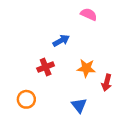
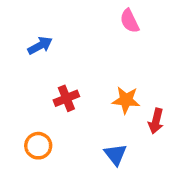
pink semicircle: (89, 14) -> (130, 21), turned -140
blue arrow: (61, 41) -> (40, 46), moved

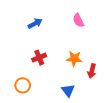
pink semicircle: (130, 21) -> (78, 20), moved
blue arrow: (40, 46) -> (35, 23), moved

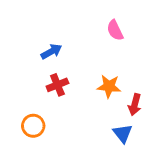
blue arrow: (35, 23) -> (51, 52), moved
blue triangle: (68, 91) -> (123, 133), moved

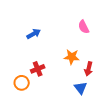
pink semicircle: (115, 30) -> (84, 27), moved
red cross: (57, 85) -> (38, 69), moved

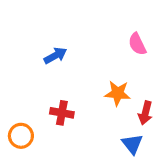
red cross: (38, 69) -> (62, 113), turned 32
orange circle: (22, 83) -> (21, 136), moved

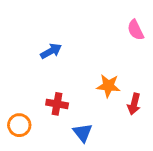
pink semicircle: (137, 44) -> (136, 30), moved
blue triangle: (132, 144) -> (83, 133), moved

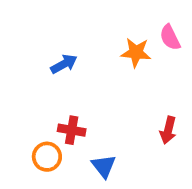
orange star: (108, 86) -> (136, 53), moved
orange circle: (19, 125) -> (47, 157), moved

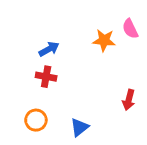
red cross: (72, 130) -> (46, 77), moved
blue triangle: (104, 166) -> (79, 127), turned 30

